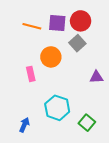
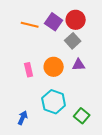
purple square: (57, 23) -> (54, 22), turned 30
orange circle: (51, 57) -> (54, 67), moved
purple triangle: (96, 77) -> (79, 65), moved

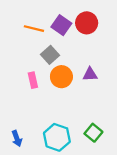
gray square: (73, 41) -> (50, 55), moved
cyan hexagon: (54, 102) -> (57, 137), moved
blue arrow: (23, 118) -> (17, 138), moved, turned 136

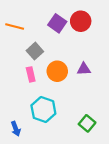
orange line: (34, 29) -> (15, 27), moved
gray square: (50, 55) -> (35, 51), moved
cyan hexagon: (57, 137) -> (43, 110), moved

